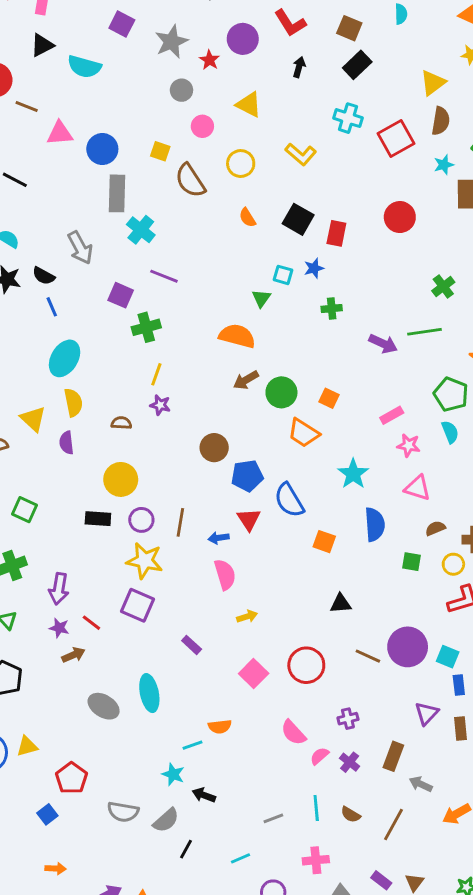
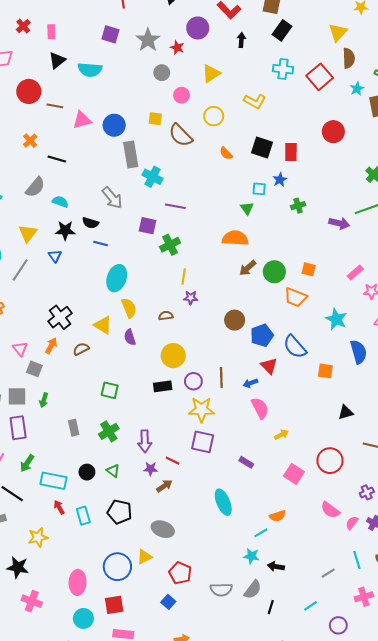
yellow triangle: (249, 105) -> (211, 73), turned -48
blue line: (52, 307) -> (101, 244), turned -40
gray ellipse: (104, 706) -> (163, 529), moved

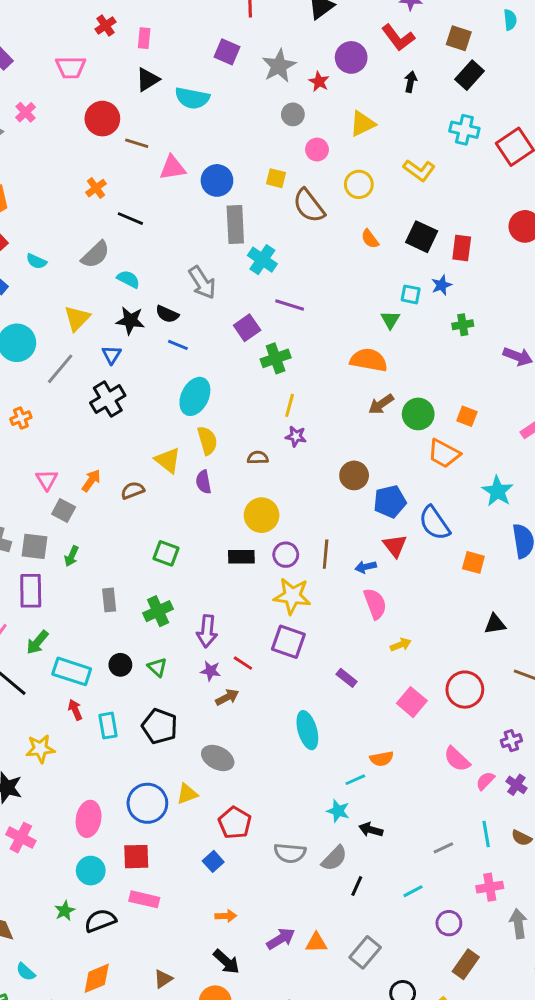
purple square: (147, 226) -> (247, 328), turned 36
black cross: (60, 317) -> (108, 399), moved

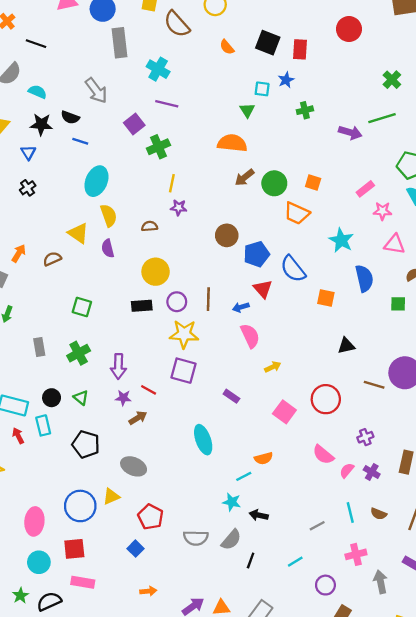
cyan cross: (262, 260) -> (158, 69), moved
black cross: (108, 399) -> (28, 188), size x0.6
cyan rectangle: (108, 726) -> (43, 425), moved

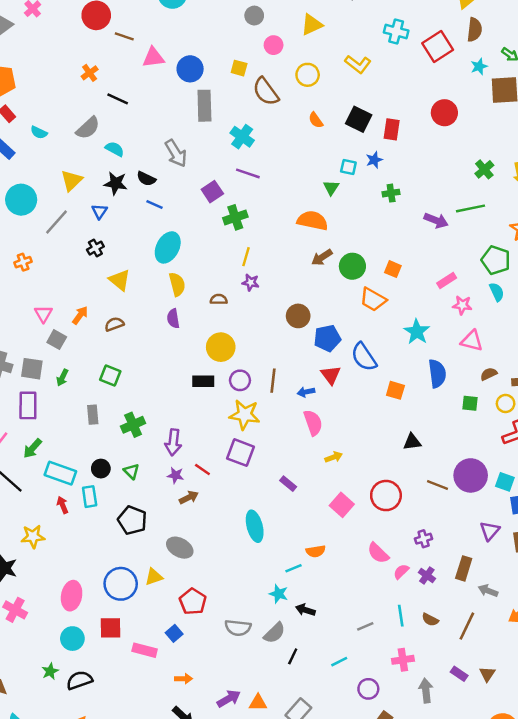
yellow triangle: (78, 233) -> (120, 280), moved
green square: (82, 307) -> (110, 376), moved
pink rectangle: (83, 582) -> (145, 650), moved

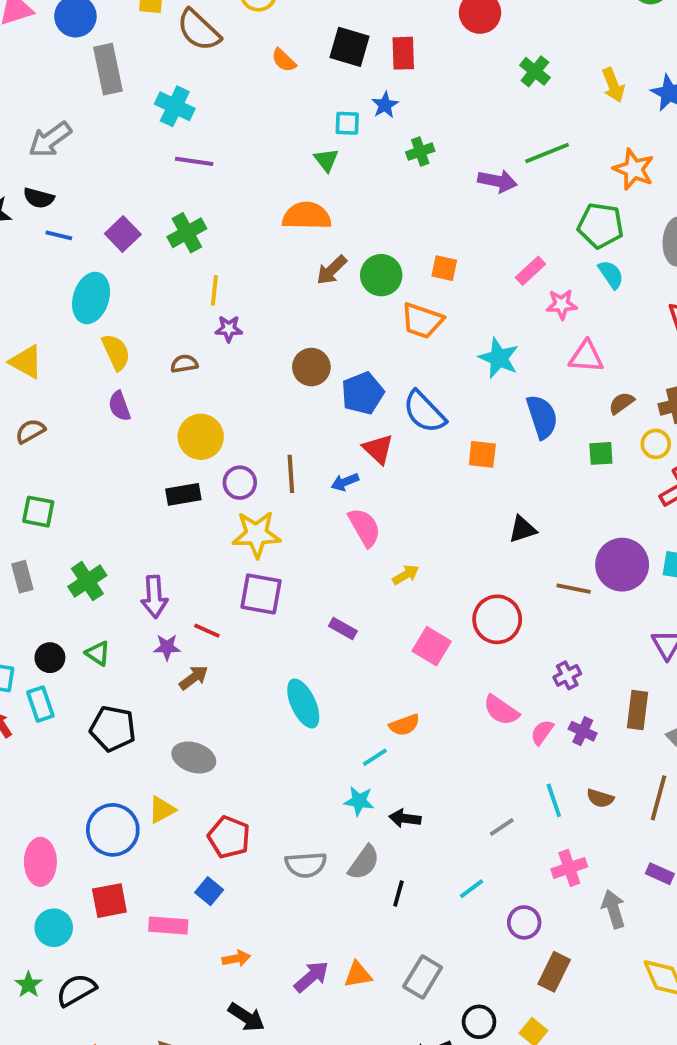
gray arrow: (176, 153) -> (50, 140), moved, turned 96
green cross: (484, 169) -> (535, 71), moved
purple square: (212, 192) -> (123, 234), moved

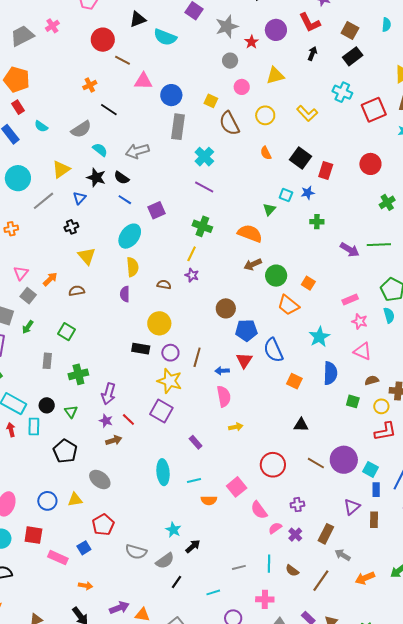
green cross: (187, 233) -> (202, 226), moved, turned 30
pink square: (432, 646) -> (237, 487), moved
cyan line: (375, 757) -> (194, 481), moved
black arrow: (405, 818) -> (193, 546), turned 112
blue circle: (113, 830) -> (47, 501), size x0.7

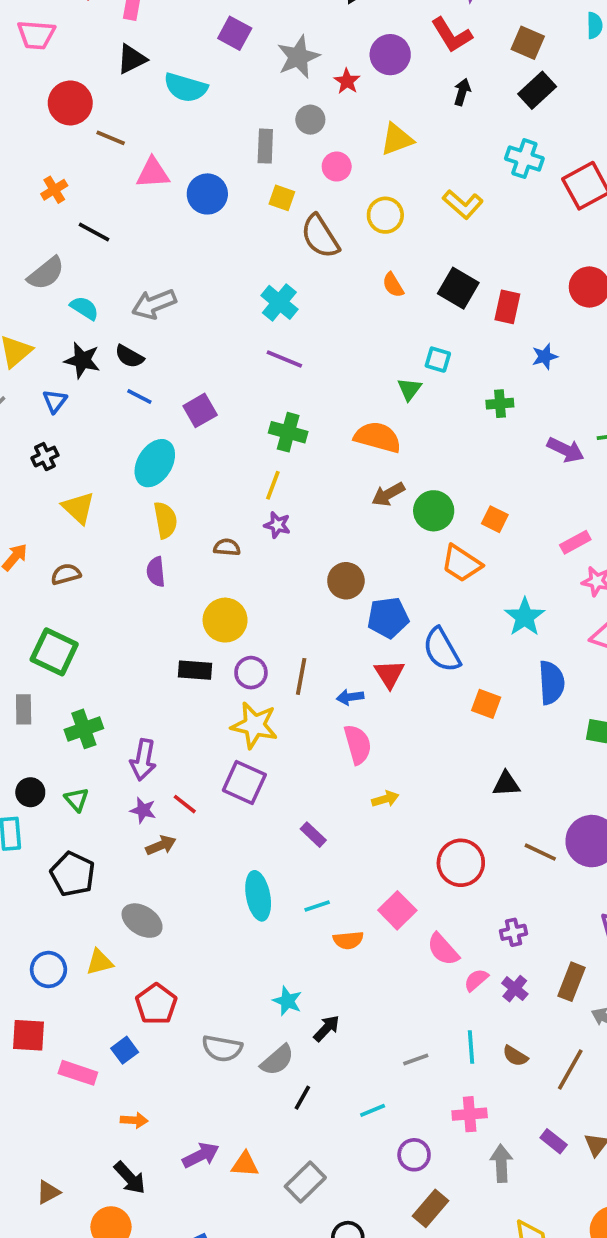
gray rectangle: (178, 127) -> (265, 146), moved, size x0.7
blue star: (308, 193) -> (545, 357), moved
green square: (67, 332) -> (54, 652), size x1.4

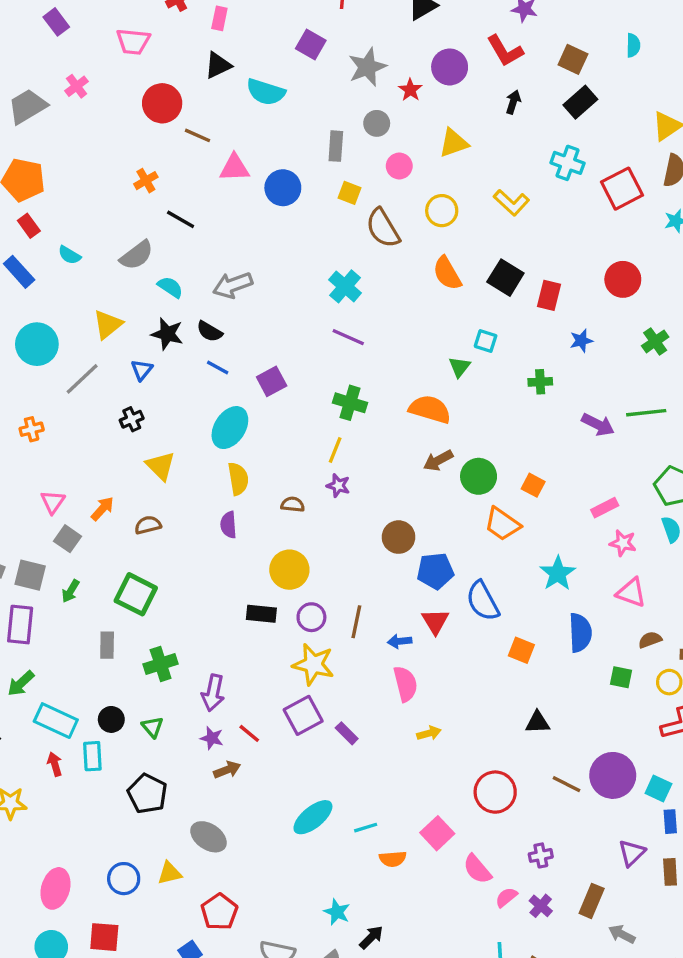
orange semicircle: (393, 285) -> (447, 273), size x1.5
purple square: (244, 782) -> (303, 715), turned 36
purple rectangle: (313, 835) -> (347, 733), moved
cyan ellipse: (258, 896) -> (313, 817), turned 60

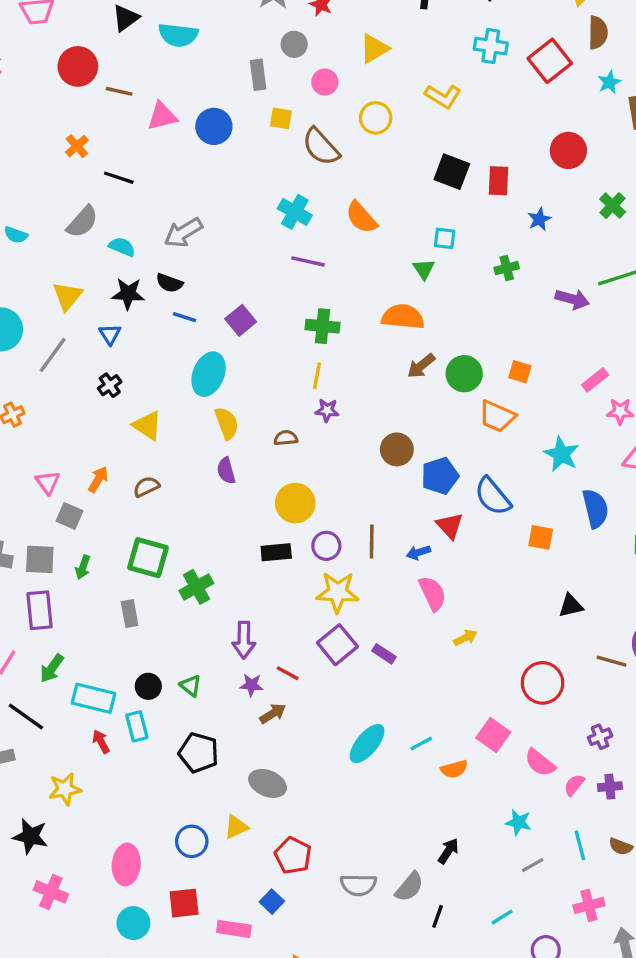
orange semicircle: (447, 273) -> (361, 217), moved
green cross: (161, 664) -> (196, 587), moved
purple cross: (541, 906) -> (610, 787), turned -35
cyan star: (337, 912) -> (518, 822), moved

